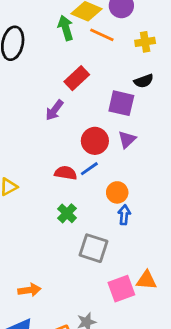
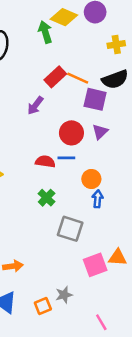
orange line: (102, 35) -> (78, 78), moved
black semicircle: (144, 81) -> (115, 79), size x1.5
blue line: (89, 169) -> (66, 158), turned 35

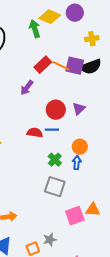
purple square: (95, 99) -> (75, 66), moved
orange circle: (91, 179) -> (80, 147), moved
green cross: (47, 198) -> (55, 160), moved

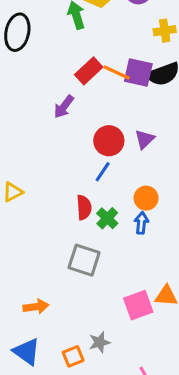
blue line: (52, 130) -> (103, 172), turned -56
red semicircle: (35, 133) -> (84, 207), moved, turned 77
gray square: (55, 187) -> (84, 260), moved

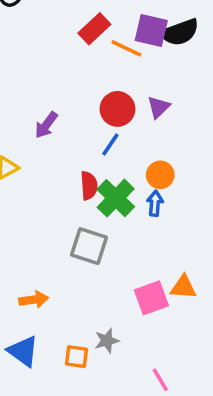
orange line: (117, 73) -> (126, 48), moved
purple arrow: (64, 107) -> (46, 125), moved
green cross: (107, 218) -> (116, 198), size x1.5
orange square: (73, 356) -> (76, 357), turned 30

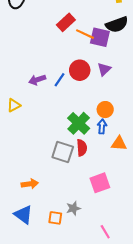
purple square: (151, 31) -> (100, 37), moved
purple arrow: (46, 125) -> (37, 80), turned 35
blue line: (110, 145) -> (59, 80), moved
red semicircle: (89, 186) -> (82, 148), moved
orange triangle: (183, 287) -> (119, 144), moved

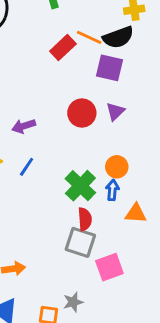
black semicircle: (117, 25) -> (118, 37), moved
orange line: (85, 34) -> (89, 37), moved
blue line: (59, 80) -> (27, 167), moved
gray square: (63, 152) -> (80, 242), moved

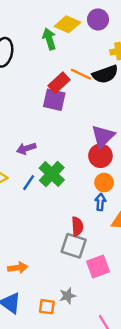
purple square: (109, 68) -> (54, 100), moved
purple triangle: (115, 112) -> (103, 136), size x1.5
red circle: (82, 113) -> (100, 156), moved
green cross: (80, 186) -> (52, 174), moved

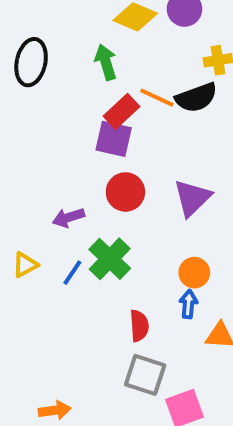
green arrow: (49, 39) -> (106, 62), moved
red circle: (100, 156) -> (125, 192), moved
red semicircle: (77, 226) -> (139, 326), moved

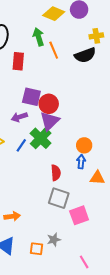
orange line: (157, 98) -> (54, 50), moved, turned 42
red rectangle: (122, 111) -> (18, 61), moved, turned -42
purple square: (114, 139) -> (31, 97), moved
purple triangle: (192, 198) -> (50, 121), moved

